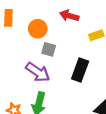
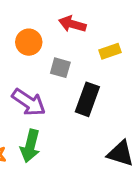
gray square: (49, 49) -> (60, 68), moved

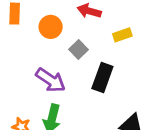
gray square: (60, 68) -> (79, 50), turned 30

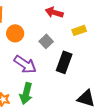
orange circle: (51, 27) -> (15, 33), moved

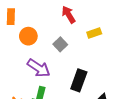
red arrow: (54, 12) -> (68, 15), turned 42
black rectangle: (64, 62) -> (79, 80), moved

